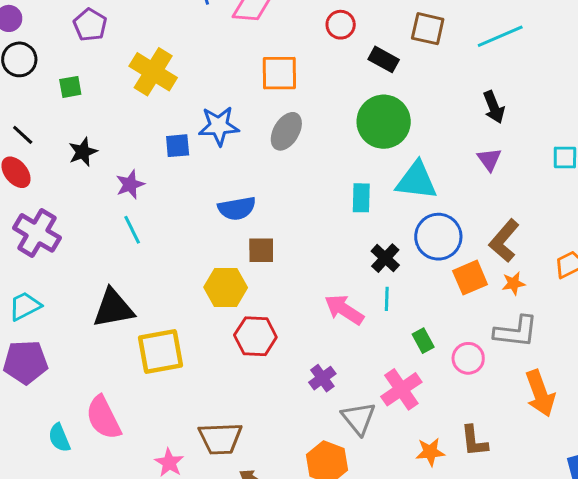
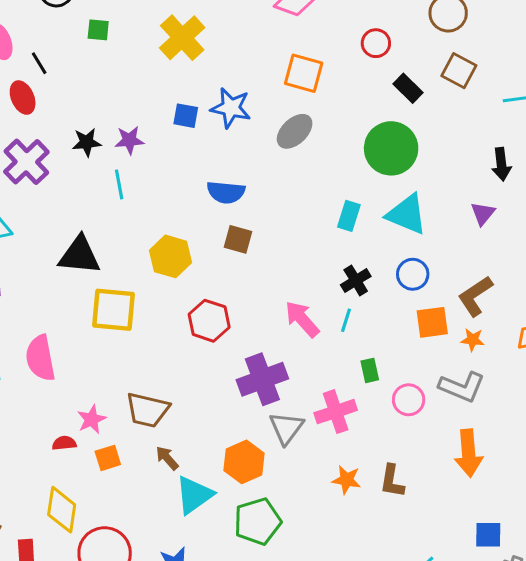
black star: (83, 152) -> (87, 142), moved
blue circle: (438, 237) -> (413, 274), size x0.7
yellow hexagon: (226, 287) -> (170, 256), moved
purple cross: (322, 378) -> (262, 379), size x1.8

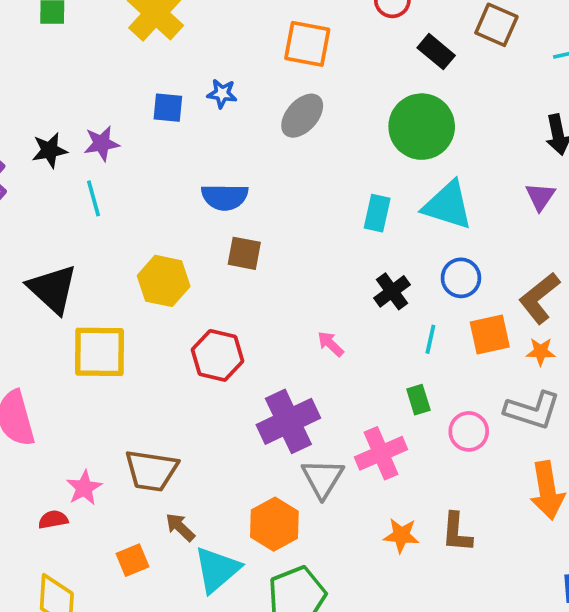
blue star: (231, 108) -> (222, 94), size x0.6
black triangle: (80, 255) -> (53, 289), turned 42
pink arrow: (302, 319) -> (331, 344), size x0.6
cyan line: (346, 320) -> (430, 339), moved
orange square: (108, 458) -> (133, 560), moved

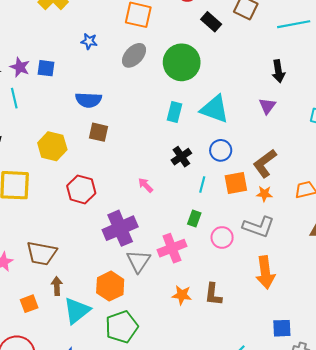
blue square: (168, 108) -> (46, 68), moved
green circle: (422, 127) -> (182, 62), moved
purple star: (102, 143) -> (20, 67), turned 30
green rectangle: (418, 400) -> (194, 218), turned 35
brown arrow: (180, 527) -> (57, 286), turned 42

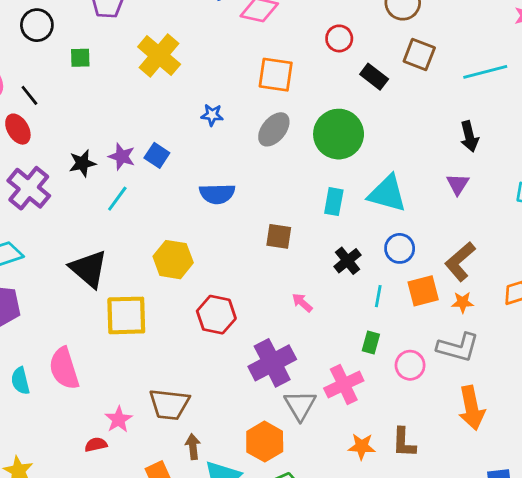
blue square: (46, 68) -> (157, 155), turned 30
cyan line: (14, 98) -> (117, 199), turned 54
brown square: (98, 132) -> (279, 236), moved

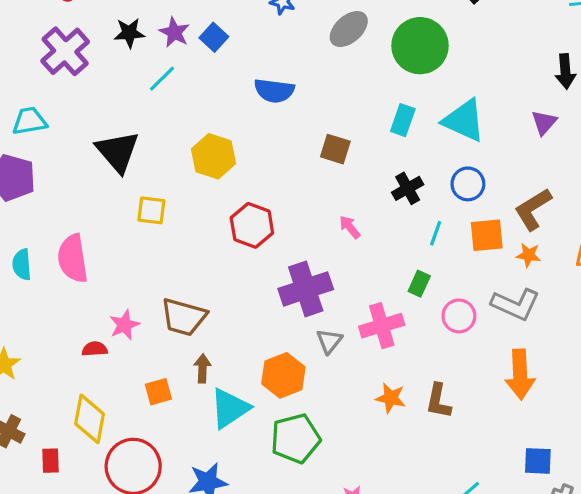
yellow square: (126, 315) -> (151, 210), size x0.6
gray triangle: (300, 405) -> (329, 341), size x0.7

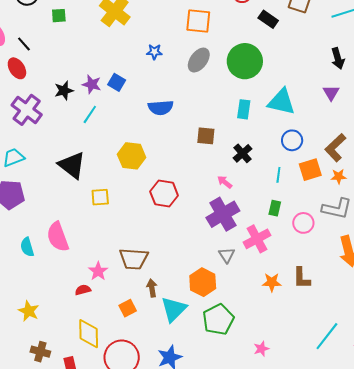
black cross: (408, 188) -> (243, 153), moved
purple cross: (306, 289) -> (223, 214), moved

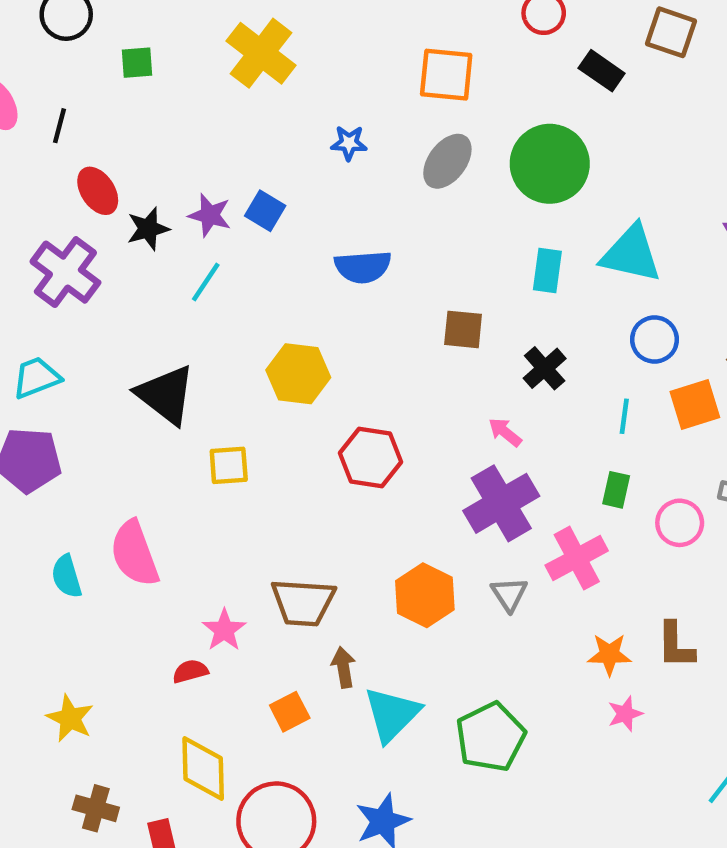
black line: (24, 44) -> (60, 126), turned 56
red ellipse: (17, 68) -> (98, 191), moved
orange hexagon: (203, 282) -> (425, 595), moved
pink star: (261, 349) -> (625, 714), moved

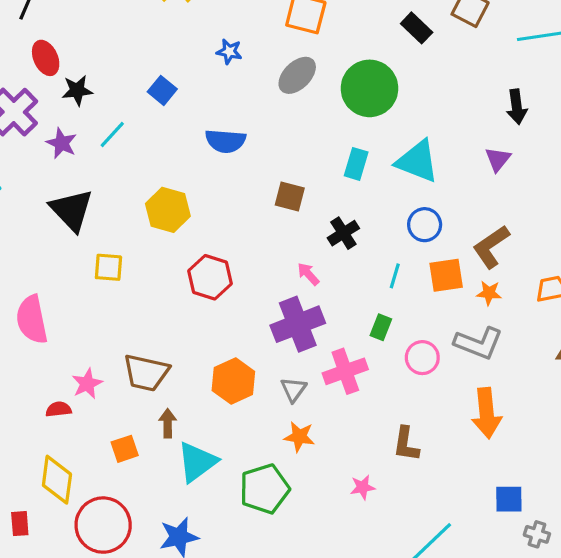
purple star: (210, 215) -> (62, 143), moved
orange star: (609, 654) -> (299, 437), moved

